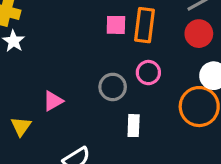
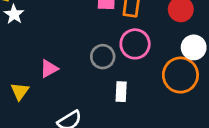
pink circle: (148, 73) -> (135, 44), size x1.4

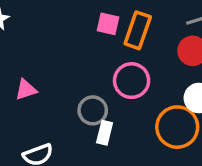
gray circle: (103, 57) -> (93, 110), moved

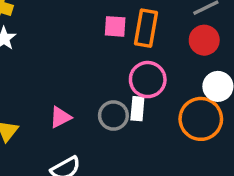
pink triangle: (26, 90) -> (60, 117), moved
white rectangle: (105, 133) -> (137, 109), moved

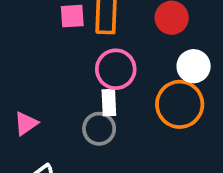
gray circle: (113, 116) -> (99, 129), moved

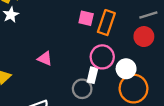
white circle: (194, 66) -> (126, 69), moved
pink triangle: (26, 124) -> (45, 59), moved, turned 42

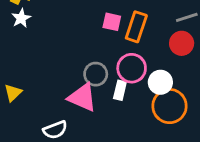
pink triangle: (45, 59) -> (82, 97), moved, size x1.6
gray circle: (82, 89) -> (96, 74), moved

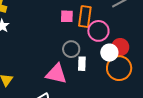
red circle: (182, 43) -> (120, 47), moved
pink circle: (132, 68) -> (98, 31), moved
gray circle: (96, 74) -> (71, 49), moved

